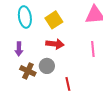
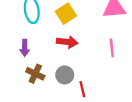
gray circle: (47, 66) -> (65, 75), moved

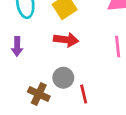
brown cross: (35, 74) -> (39, 94), moved

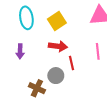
red line: (84, 94) -> (72, 63), moved

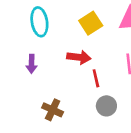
yellow square: (57, 21) -> (91, 23), moved
gray circle: (56, 76) -> (106, 106), moved

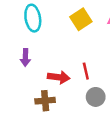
red arrow: (79, 57) -> (59, 77), moved
brown cross: (53, 110) -> (45, 101), turned -30

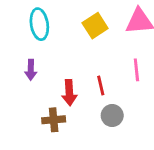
red arrow: (59, 77) -> (69, 93), turned 80

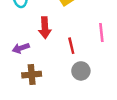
purple arrow: (31, 70) -> (21, 48), moved, turned 70
red arrow: (69, 93) -> (45, 28), moved

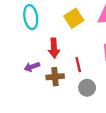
brown cross: (32, 75) -> (55, 77), moved

